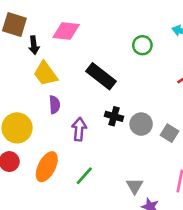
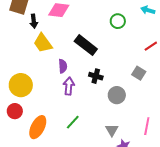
purple semicircle: (55, 105) -> (63, 66), moved
gray circle: (141, 124) -> (117, 95), moved
gray square: (170, 133) -> (139, 73), moved
orange ellipse: (47, 167) -> (38, 127), moved

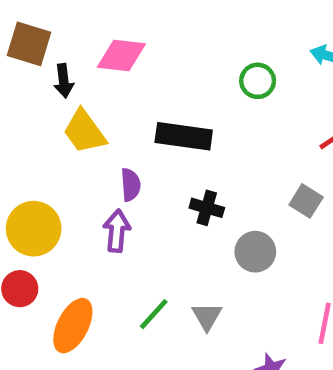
black rectangle: (86, 45) -> (184, 136), turned -30
purple arrow: (69, 86) -> (117, 231), moved
gray triangle: (112, 130) -> (207, 316), moved

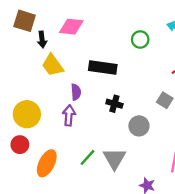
gray triangle: (207, 316) -> (114, 159), size x1.5

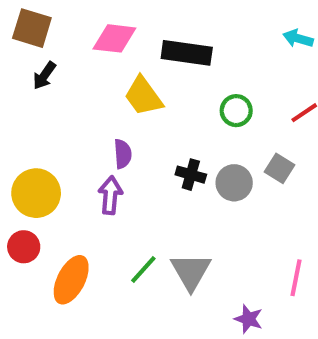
black arrow: (42, 39) -> (44, 76), moved, turned 42
green circle: (140, 39) -> (236, 111), moved
yellow trapezoid: (53, 65) -> (143, 96), moved
black rectangle: (103, 68) -> (187, 53), moved
gray circle: (139, 126) -> (234, 183), moved

